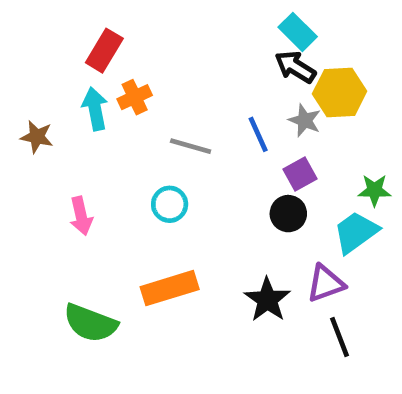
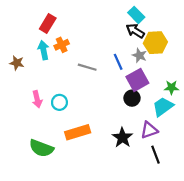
purple square: (300, 174) -> (137, 80), size x1.5
cyan circle: (170, 204) -> (59, 102), moved

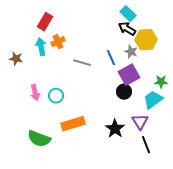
purple triangle: (149, 130) -> (140, 122), turned -42

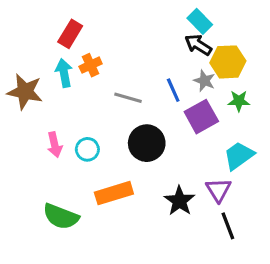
brown star: (16, 59) -> (25, 92), size x1.6
green star: (161, 82) -> (239, 101), moved
black circle: (124, 92) -> (147, 143), moved, size x1.5

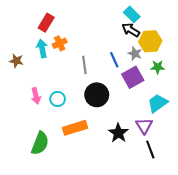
brown star: (25, 92) -> (16, 61), size x0.6
gray line: (128, 98) -> (84, 65), turned 66
green semicircle: (61, 216) -> (40, 143), turned -90

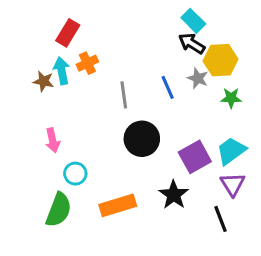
brown star: (16, 61) -> (44, 81), moved
purple square: (133, 77) -> (195, 157), moved
cyan circle: (58, 99) -> (75, 174), moved
purple triangle: (144, 126) -> (233, 184), moved
orange rectangle: (75, 128) -> (118, 205), moved

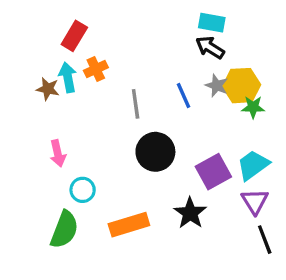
cyan rectangle: (193, 21) -> (212, 23), turned -35
yellow hexagon: (221, 60) -> (242, 86), moved
black line: (221, 219) -> (265, 240), moved

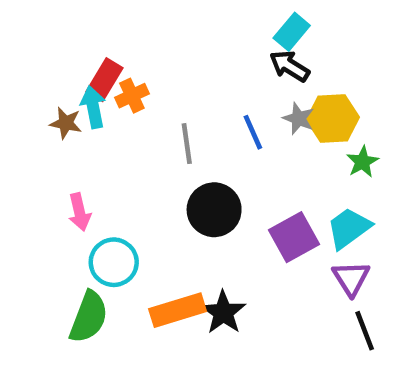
cyan rectangle: (212, 23) -> (292, 32), turned -60
red rectangle: (74, 36) -> (105, 80), moved
green star: (253, 107) -> (362, 162), moved, turned -30
cyan circle: (83, 190) -> (114, 262), size x1.4
black star: (190, 213) -> (223, 312), moved

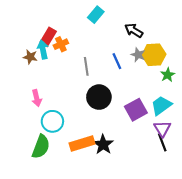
cyan rectangle: (292, 32) -> (96, 15), moved
black line: (365, 331) -> (162, 142), moved

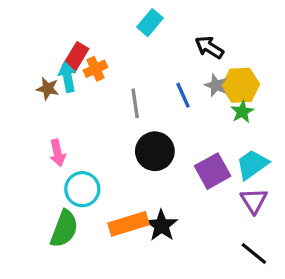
green star: (168, 75) -> (242, 112), moved
black line: (162, 142) -> (254, 253), moved, turned -30

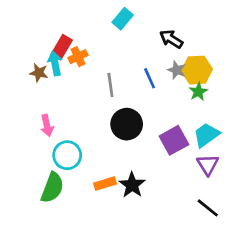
orange rectangle: (128, 224) -> (105, 184), size x0.7

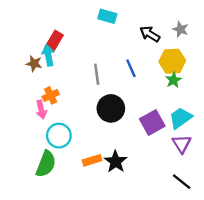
cyan rectangle: (123, 19) -> (107, 16), turned 66
orange cross: (78, 57) -> (51, 95), moved
gray star: (177, 70) -> (181, 29), moved

